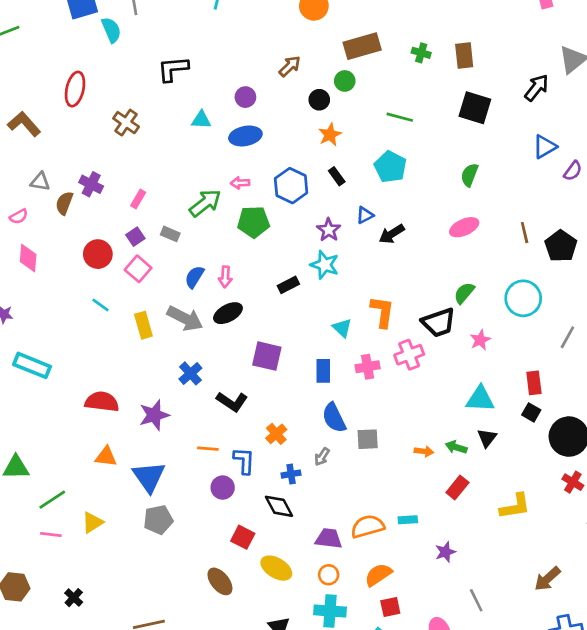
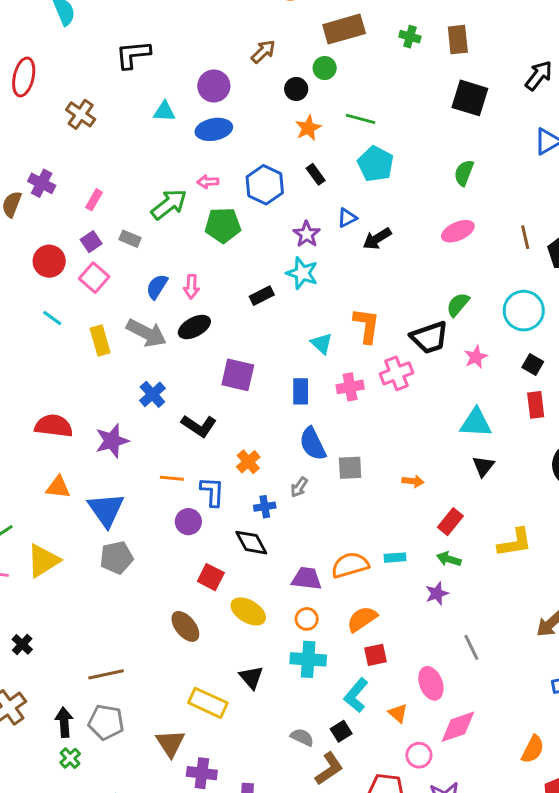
purple circle: (245, 97) -> (214, 86), size x1.4
green line: (400, 117) -> (361, 119), moved
black square: (531, 412) -> (533, 364), moved
green arrow: (456, 447) -> (449, 559), moved
yellow triangle: (92, 522) -> (43, 561), size x1.4

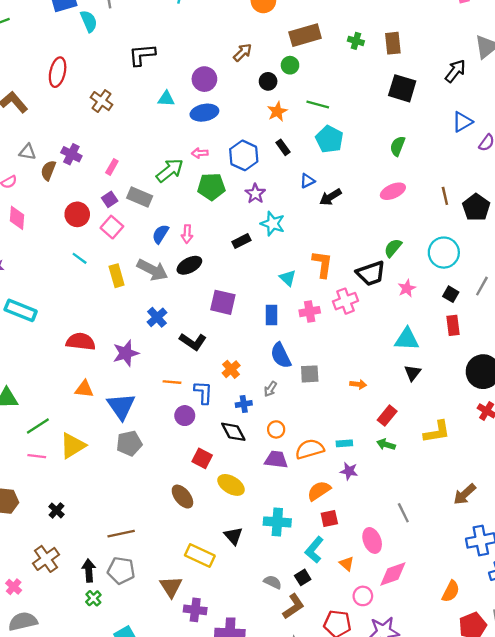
purple star: (307, 234) -> (255, 194), moved
gray rectangle: (130, 239) -> (140, 197), size x1.5
purple star: (437, 594) -> (349, 471), moved, turned 30
orange circle: (307, 619) -> (276, 429), moved

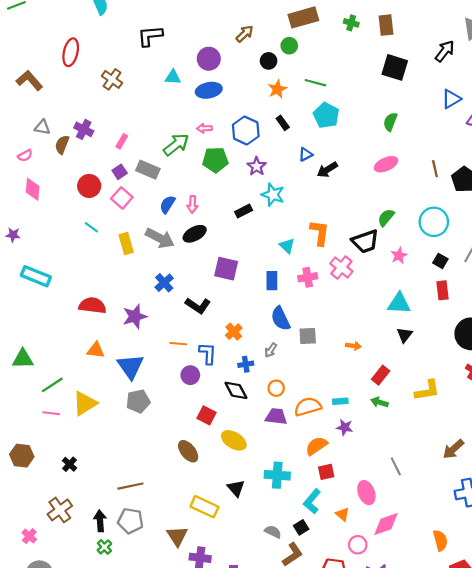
pink cross: (346, 301) -> (341, 267), turned -30
orange semicircle: (451, 591) -> (440, 540), turned -42

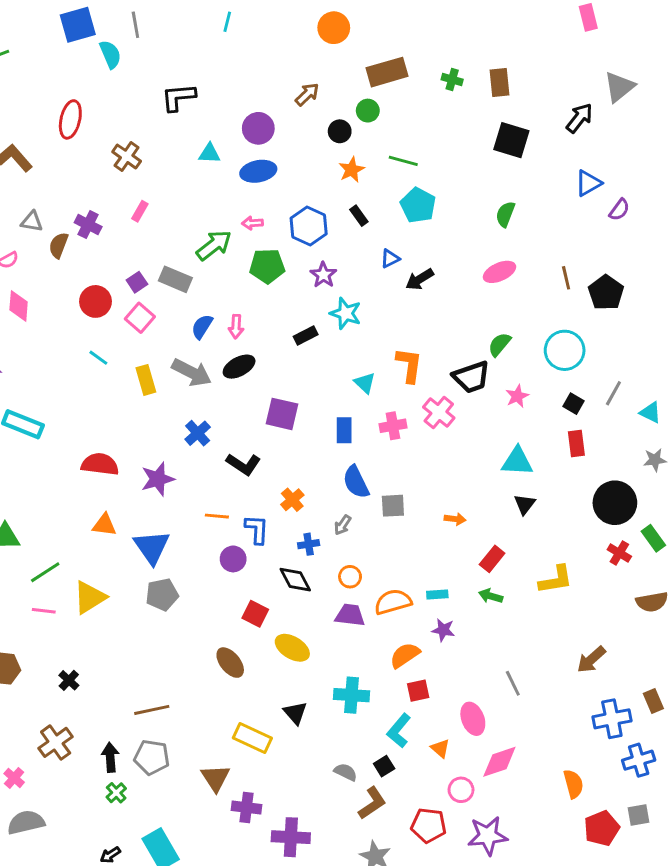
pink rectangle: (122, 141) -> (140, 211), moved

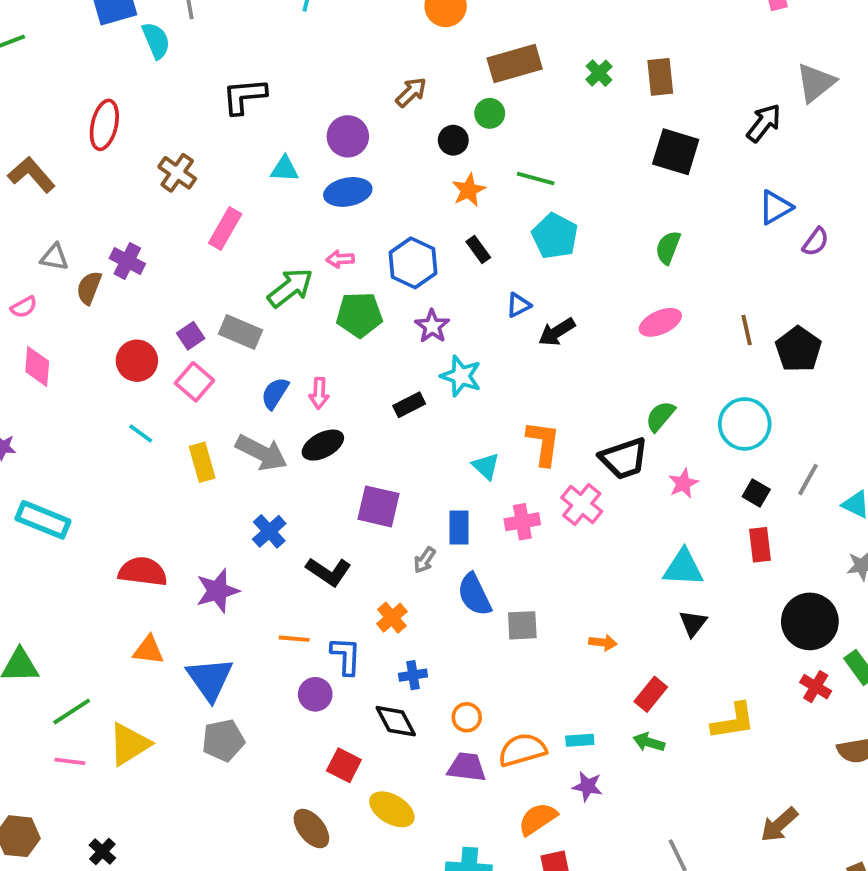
green cross: (452, 80) -> (599, 73), turned 30
pink rectangle: (140, 211) -> (225, 228), moved, size x1.5
gray arrow: (343, 525) -> (425, 560), moved

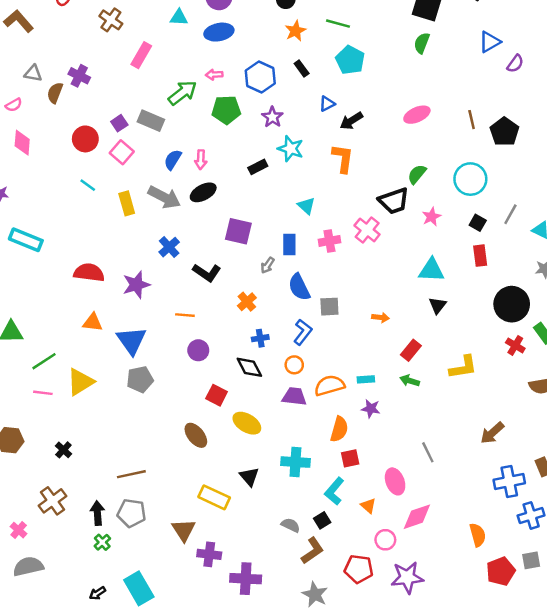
green semicircle: (668, 248) -> (422, 43), moved
orange L-shape: (543, 443) -> (343, 158), moved
blue L-shape: (346, 656) -> (303, 332), moved, turned 35
orange semicircle: (538, 819) -> (339, 429), turned 140

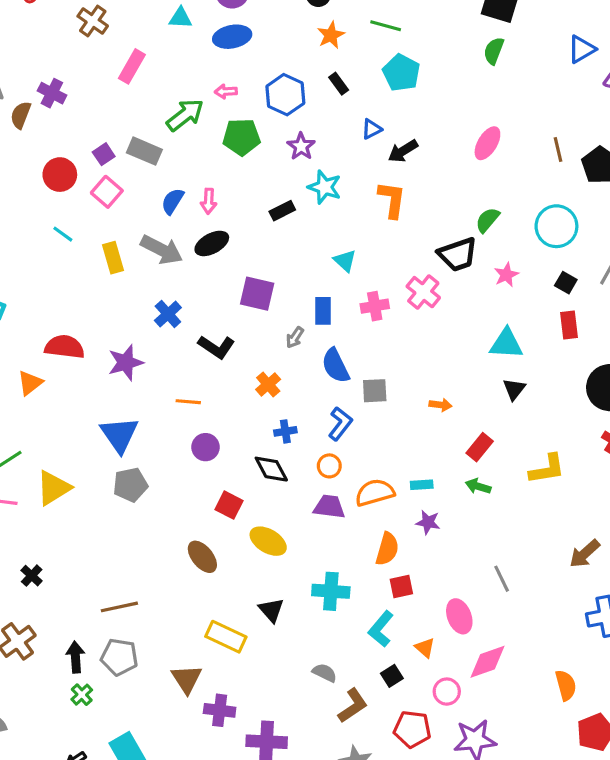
pink ellipse: (417, 115) -> (487, 143), turned -35
orange triangle: (93, 322) -> (30, 383), moved, turned -45
black square: (322, 520) -> (392, 676), moved

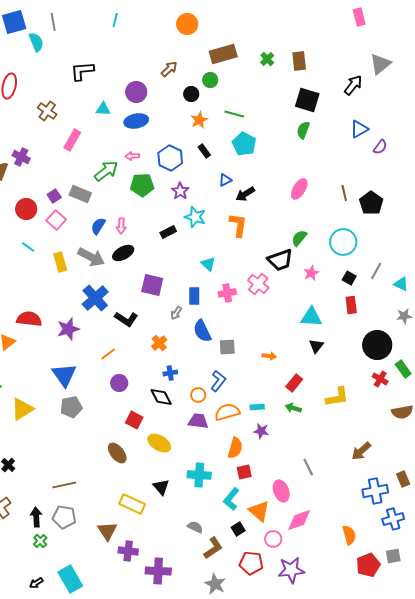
blue cross: (168, 314) -> (95, 298), size x1.5
orange line: (188, 402) -> (108, 354), turned -42
blue L-shape: (340, 424) -> (218, 381), moved
orange triangle: (425, 648) -> (259, 511), size x1.6

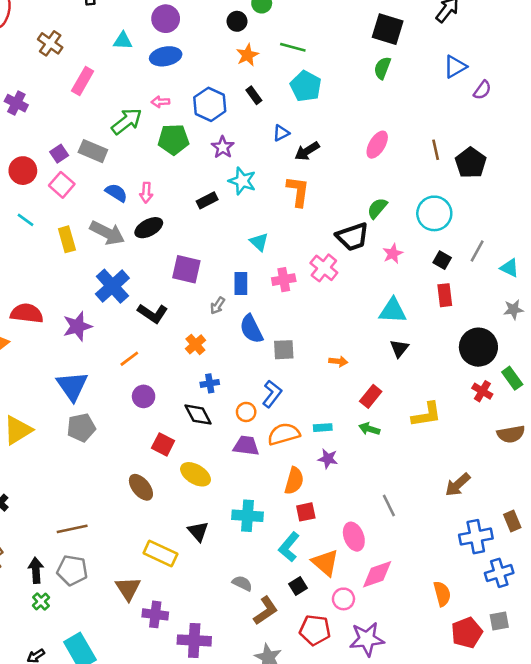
blue semicircle: (98, 226) -> (116, 193), turned 90

